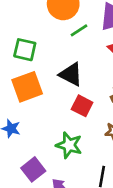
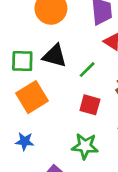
green line: (79, 30) -> (87, 70), moved
black triangle: (71, 74) -> (55, 56), moved

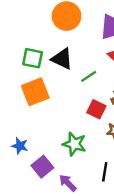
red square: (90, 105) -> (96, 109), moved
blue star: (25, 141) -> (20, 146), moved

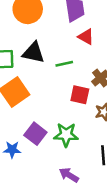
green line: (89, 76) -> (64, 64), turned 35
purple square: (42, 167) -> (35, 134), moved

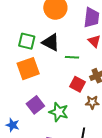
blue star: (12, 150) -> (13, 125), moved

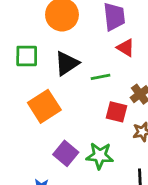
green square: (27, 41) -> (27, 56), moved
black triangle: (51, 42) -> (67, 63), turned -48

